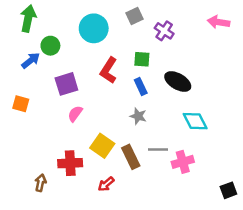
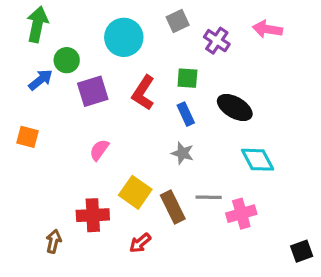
pink arrow: (219, 22) -> (267, 29), moved
purple square: (66, 84) -> (93, 91), moved

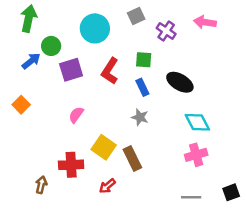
orange square: (28, 137) -> (21, 105), turned 30
gray line: (209, 197) -> (191, 197), moved
pink cross: (241, 214) -> (196, 155), moved

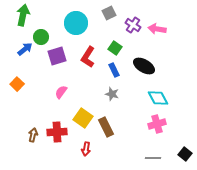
pink arrow: (205, 22) -> (157, 29), moved
green square: (144, 60) -> (115, 48), turned 32
brown arrow: (41, 185) -> (33, 135), moved
red arrow: (107, 186) -> (86, 149), turned -40
black square: (231, 192) -> (185, 154), turned -32

